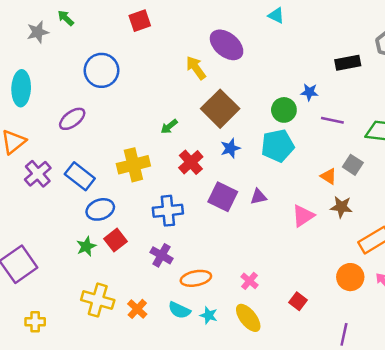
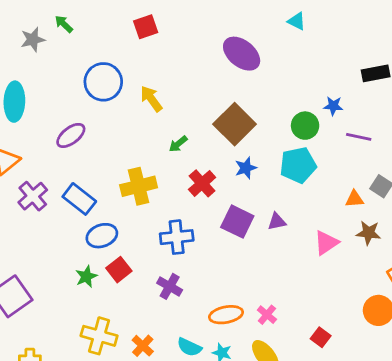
yellow arrow: (196, 68) -> (151, 99), moved
orange triangle: (329, 176) -> (354, 199), turned -36
orange ellipse: (196, 278) -> (226, 315), moved

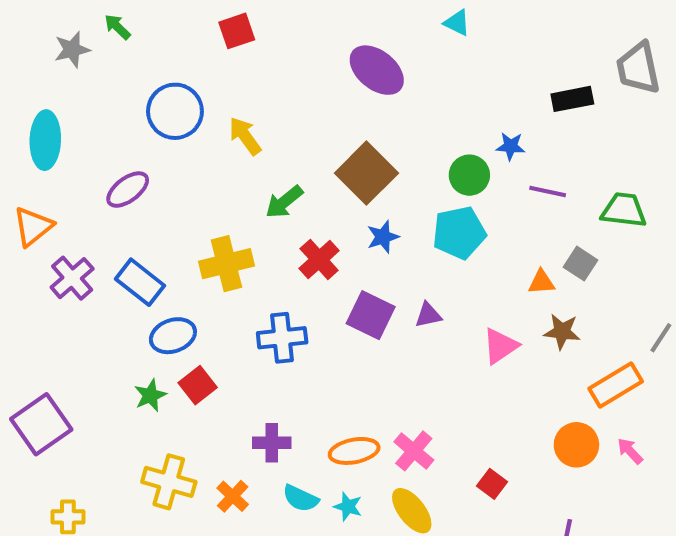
green arrow: (178, 144) -> (284, 202), size x1.4
purple cross: (170, 286) -> (272, 443), moved, turned -30
pink cross: (267, 315) -> (414, 451), size x1.4

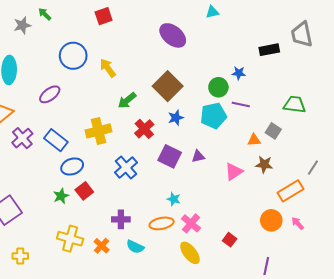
cyan triangle: (457, 23) -> (212, 12), turned -40
purple line: (548, 192) -> (241, 105), moved
blue cross: (282, 338) -> (126, 168), turned -35
cyan star: (348, 507) -> (174, 199), moved

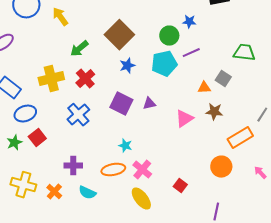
purple line: (241, 105) -> (191, 53), turned -36
red cross: (144, 129) -> (85, 79), moved
pink arrow: (298, 223) -> (260, 173), moved

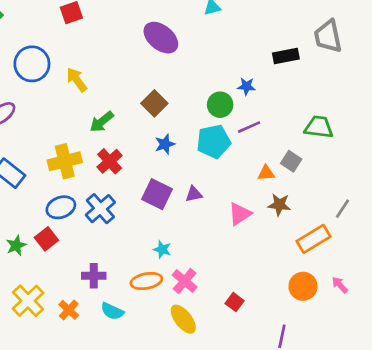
brown square: (119, 35) -> (154, 103), size x0.7
blue ellipse: (25, 114) -> (61, 207), moved
orange circle: (221, 167) -> (303, 286), moved
yellow cross: (23, 185) -> (28, 301), turned 30

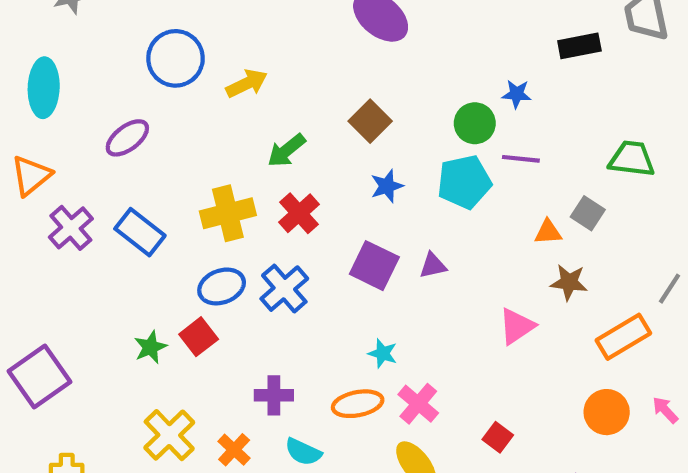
yellow arrow: (77, 80) -> (247, 83), turned 100
purple line: (249, 127) -> (521, 159), turned 30
pink triangle: (240, 214) -> (517, 326), moved

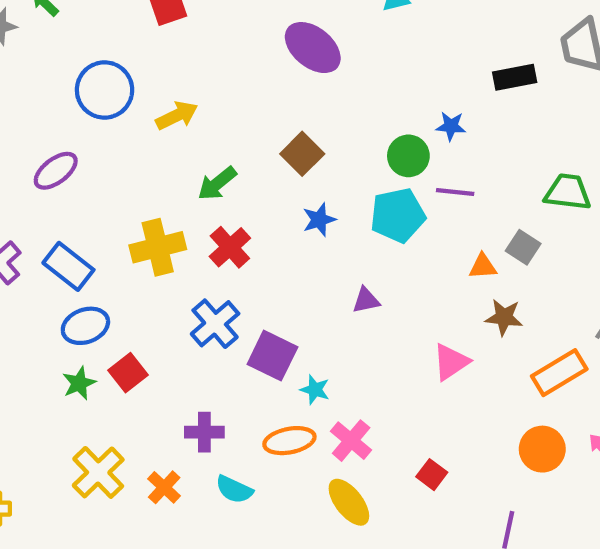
purple square: (374, 266) -> (272, 356), moved
blue ellipse: (222, 286) -> (85, 326), moved

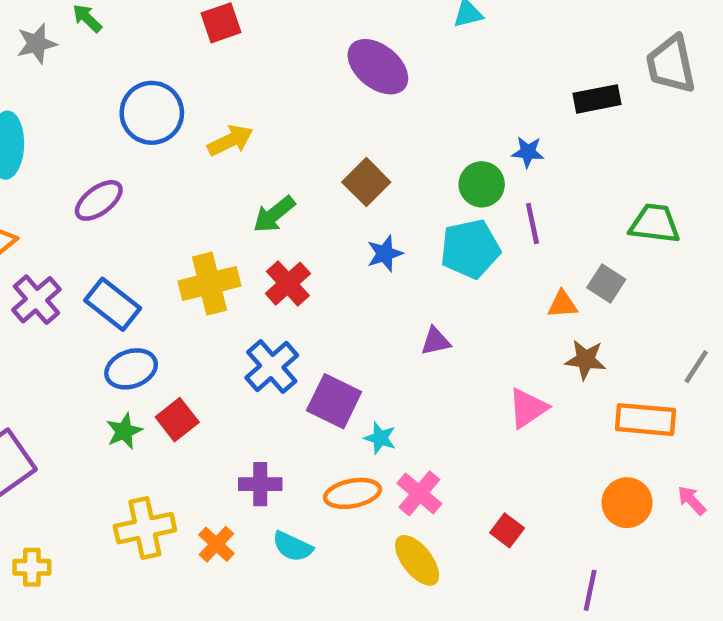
purple line: (455, 192) -> (532, 224), turned 72
orange rectangle: (559, 373) -> (645, 420), turned 36
yellow cross: (98, 472) -> (145, 528), turned 32

